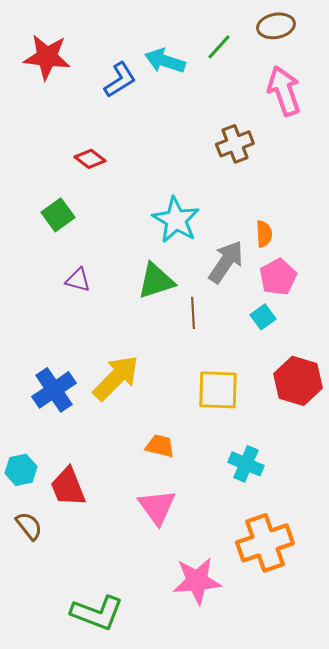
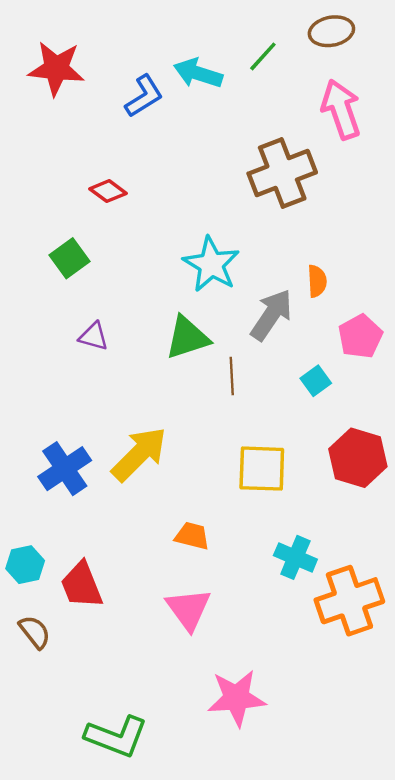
brown cross: (235, 144) -> (282, 173), size x1.5
pink pentagon: (278, 277) -> (360, 336), moved
orange cross: (265, 543) -> (349, 601), moved

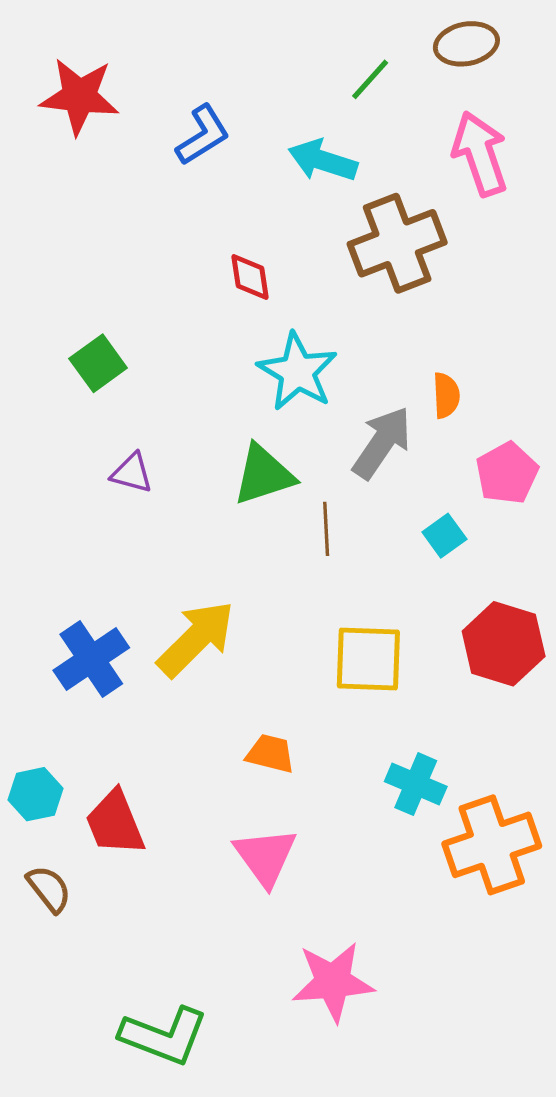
cyan arrow: (198, 73) -> (323, 160), moved
red diamond: (108, 191) -> (250, 277), moved, turned 45

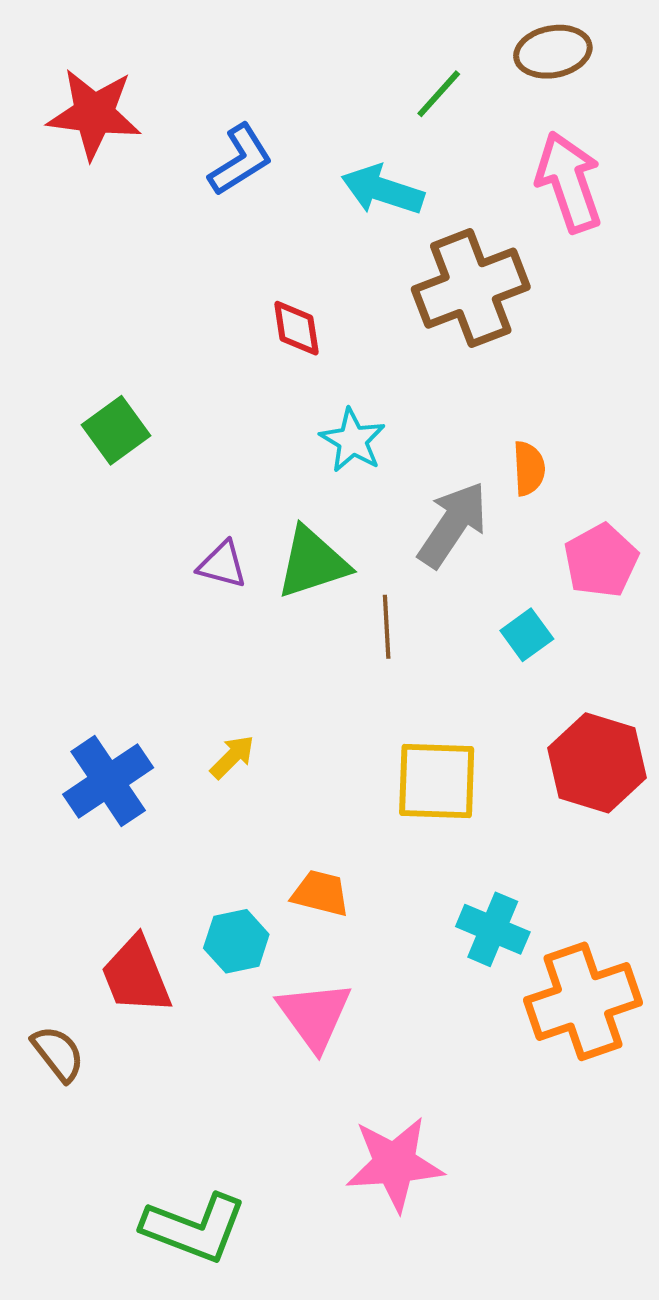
cyan star: (297, 372) -> (353, 440), size x0.7
purple triangle: (132, 473) -> (222, 565), moved
yellow arrow: (196, 639) -> (232, 757), size x0.5
cyan hexagon: (35, 794) -> (236, 941), moved

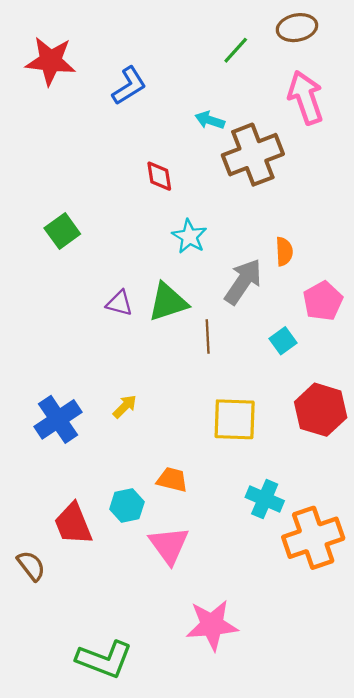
cyan arrow: (383, 190) -> (210, 120), moved, size x0.7

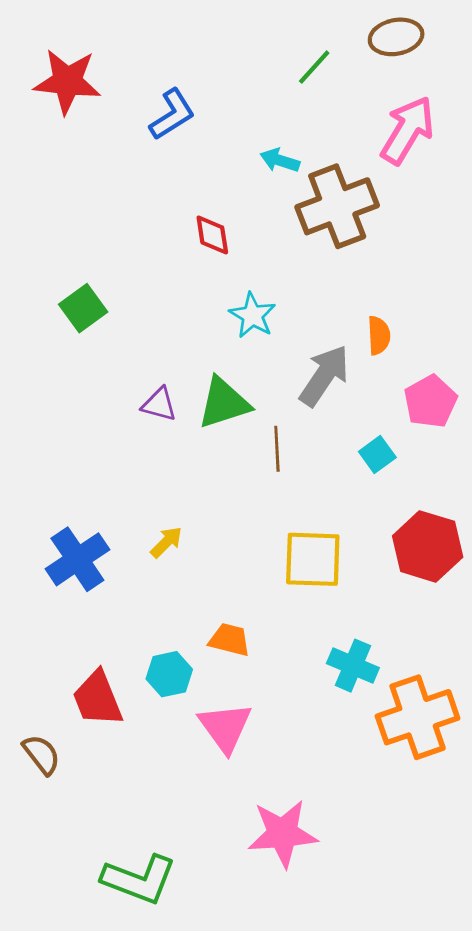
pink arrow: (306, 98) -> (407, 130), turned 50

